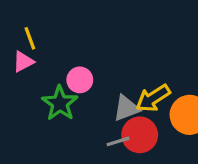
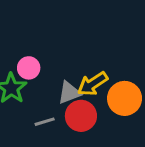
gray line: (118, 141) -> (45, 122), moved

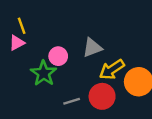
gray triangle: (69, 93) -> (92, 48), moved

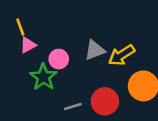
pink triangle: (17, 43) -> (28, 45), moved
yellow arrow: (112, 70) -> (122, 55), moved

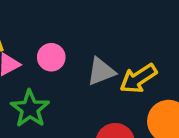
pink circle: (59, 59) -> (51, 57), moved

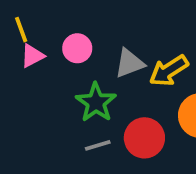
green star: (30, 109) -> (96, 102), moved

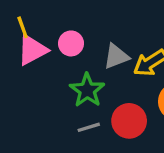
pink triangle: (32, 56) -> (32, 50), size x1.5

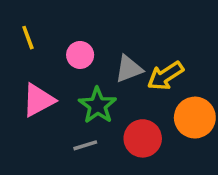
pink triangle: (32, 50) -> (38, 100), moved
gray line: (89, 127) -> (85, 145), moved

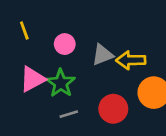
yellow arrow: (165, 76) -> (131, 60), turned 32
green star: (97, 105) -> (61, 83), moved

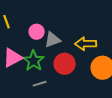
gray triangle: (103, 55) -> (53, 40), moved
red circle: (113, 109) -> (65, 64), moved

